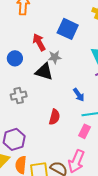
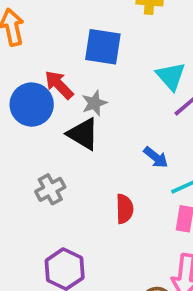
blue circle: (15, 58) -> (32, 105), moved, size x1.5
black triangle: (44, 72) -> (83, 134), turned 30

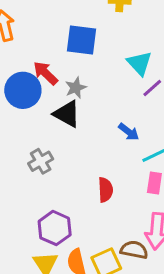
red semicircle: (125, 209) -> (105, 190), moved

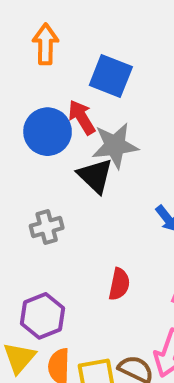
blue square: (82, 40) -> (111, 76), moved
gray star: (76, 88) -> (115, 146), size x1.6

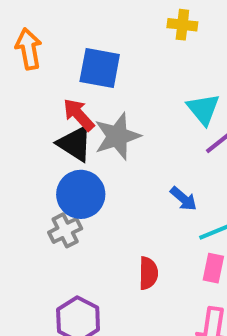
blue circle: (48, 132) -> (81, 194), moved
black triangle: (95, 176) -> (75, 144), moved

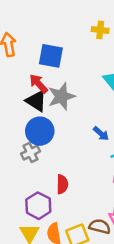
red semicircle: (148, 273) -> (62, 184), moved

